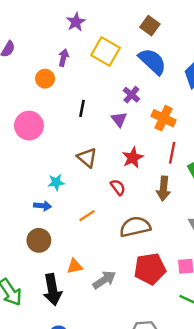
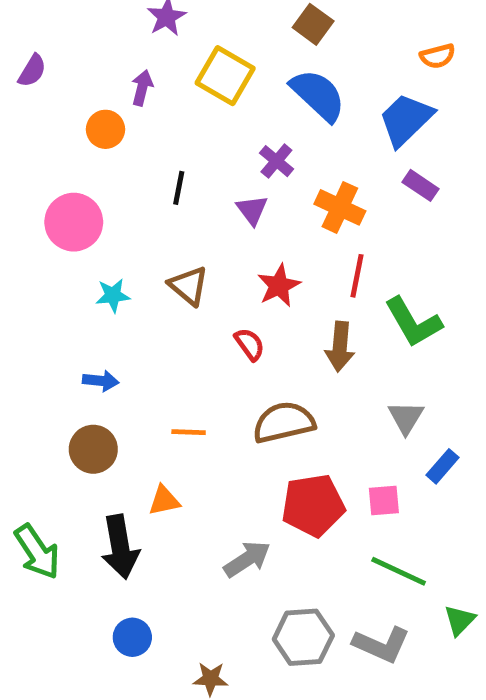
cyan star: (56, 182) -> (113, 295), moved
orange line: (87, 216) -> (189, 432), moved, turned 35
gray arrow: (104, 280) -> (247, 559), moved

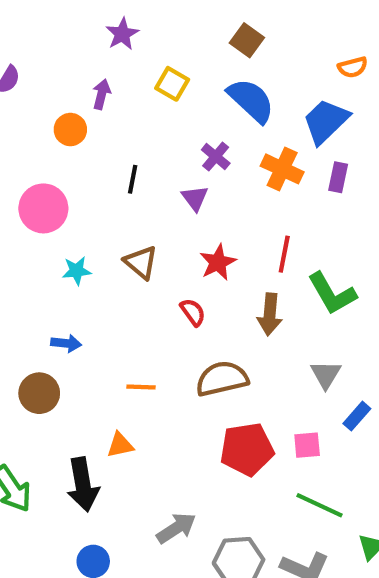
yellow square: (225, 76) -> (172, 84), size x0.7
purple rectangle: (421, 185) -> (338, 177), turned 68
orange cross: (340, 207) -> (282, 169), moved
brown circle: (93, 449) -> (39, 393), moved
gray arrow: (247, 559) -> (176, 528), moved

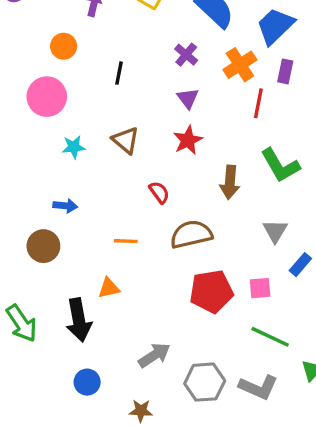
orange circle: (70, 130) -> (64, 46), moved
orange cross: (282, 169) -> (240, 65), turned 32
purple triangle: (195, 198) -> (188, 98), moved
red line: (284, 254) -> (258, 103), moved
red semicircle: (193, 312) -> (159, 192), moved

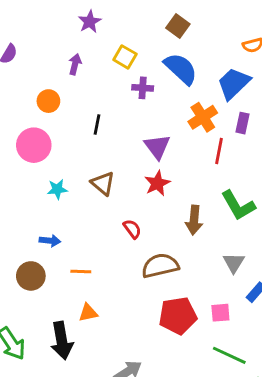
purple cross: (186, 55) -> (143, 88), moved, turned -36
purple triangle: (188, 98) -> (157, 147), size x1.4
orange line: (126, 241) -> (81, 272), moved

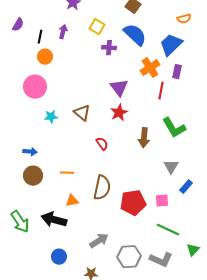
black line: (97, 125) -> (40, 37), moved
blue arrow: (50, 241) -> (30, 152), moved
brown semicircle: (160, 266) -> (102, 188), moved, turned 115
black arrow: (62, 341) -> (54, 220), turned 115

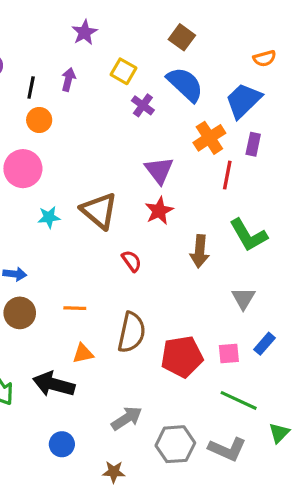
purple cross: (109, 48) -> (143, 105), turned 32
brown triangle: (82, 113) -> (99, 211), size x1.4
blue rectangle: (186, 187) -> (265, 344), moved

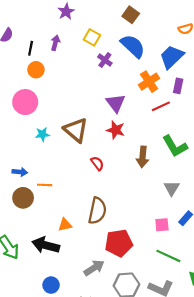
red line: (227, 175) -> (161, 106), turned 54
red star: (159, 211) -> (116, 130), turned -30
orange line: (75, 308) -> (45, 185), moved
red pentagon: (182, 357) -> (119, 243), moved

